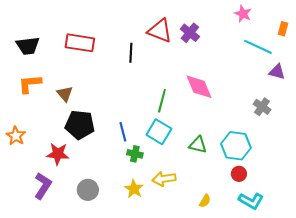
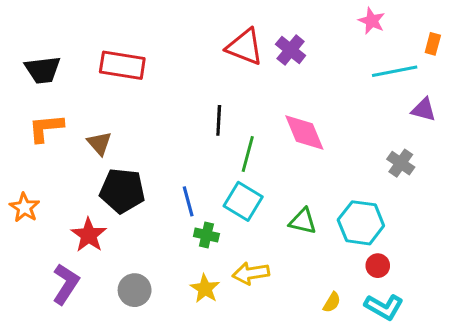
cyan line: (258, 47) -> (395, 71), turned -36
black line: (131, 53) -> (219, 120), moved
red star: (58, 154) -> (89, 235), turned 30
red circle: (239, 174) -> (378, 266), moved
yellow semicircle: (205, 201) -> (332, 302), moved

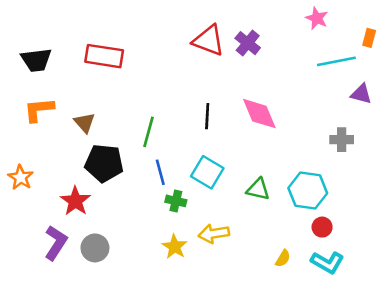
black line: (219, 120) -> (207, 116), moved
green line: (248, 154) -> (148, 132), moved
gray cross: (401, 163) -> (342, 140), turned -35
gray circle: (135, 290) -> (95, 248), moved

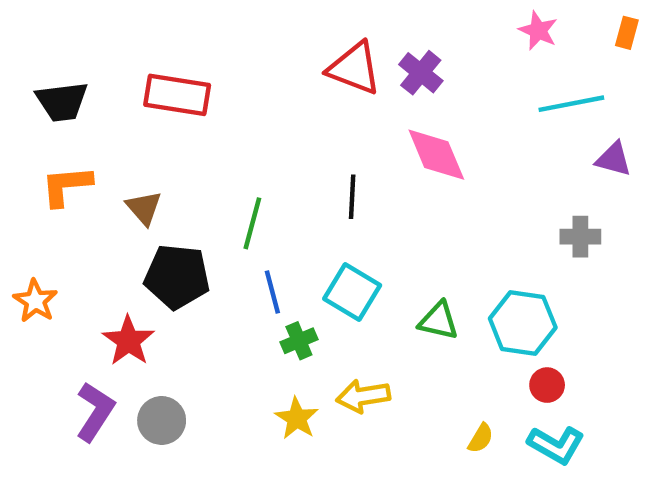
orange rectangle: (369, 38) -> (627, 33), moved
pink diamond: (259, 114) -> (436, 155), moved
green cross: (176, 201) -> (299, 341), turned -36

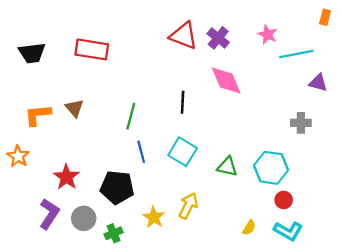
pink star: (538, 31) -> (268, 34), moved
orange L-shape: (66, 186) -> (38, 115), moved
black pentagon: (177, 277) -> (117, 187), moved
green cross: (299, 341) -> (114, 233), moved
yellow arrow: (363, 396) -> (188, 206), turned 125

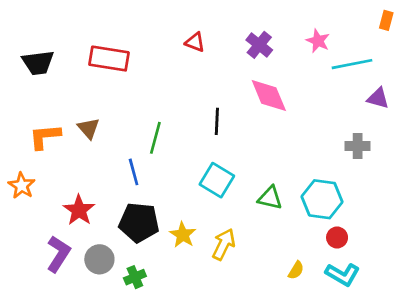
red triangle: (184, 36) -> (195, 42), moved, size x0.6
blue line: (141, 152) -> (134, 172), moved
yellow star: (154, 217) -> (183, 235), moved

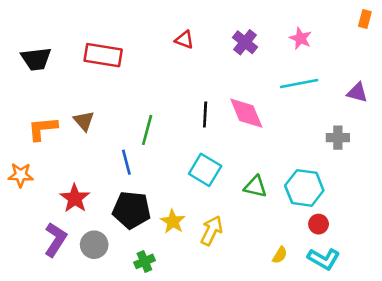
cyan line: (352, 64) -> (299, 83), moved
pink diamond: (269, 95) -> (246, 113), moved
orange star: (22, 186) -> (21, 175), turned -30
green cross: (135, 277) -> (144, 261), moved

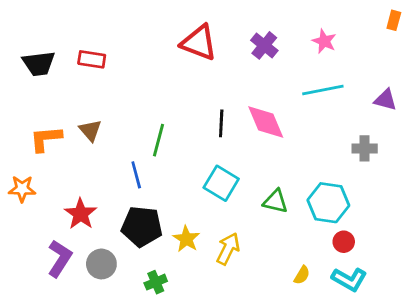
red triangle: (184, 40) -> (199, 43), size x1.8
red rectangle: (103, 55) -> (92, 59), moved, size x0.7

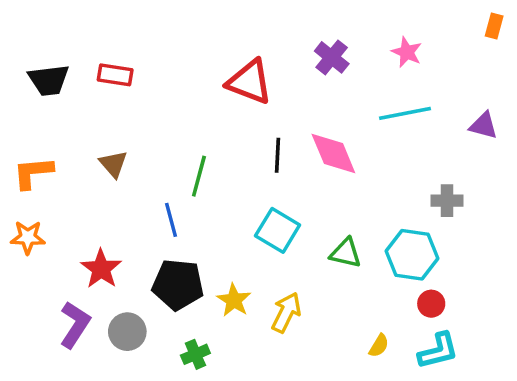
red triangle: (199, 43) -> (250, 82), moved
orange L-shape: (46, 139) -> (33, 173), moved
gray cross: (365, 148) -> (447, 201), moved
cyan L-shape: (349, 279) -> (438, 351), turned -44

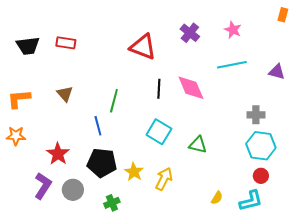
cyan hexagon: (412, 255) -> (261, 146), moved
red circle: (431, 304) -> (261, 176), moved

